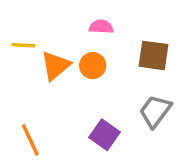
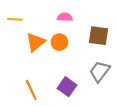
yellow line: (23, 45) -> (15, 19), moved
orange line: (30, 140) -> (31, 90), moved

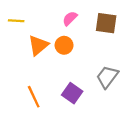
pink semicircle: (65, 17) -> (70, 18), turned -48
brown square: (99, 36) -> (106, 23), moved

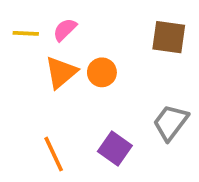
pink semicircle: (70, 18) -> (65, 30), moved

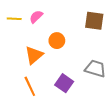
orange triangle: (61, 72) -> (34, 55), moved
gray trapezoid: (171, 122) -> (95, 69), turned 70

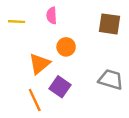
pink semicircle: (36, 17) -> (52, 16), moved, turned -48
purple square: (64, 83) -> (60, 87), moved

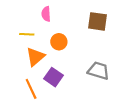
yellow line: (17, 22) -> (27, 34), moved

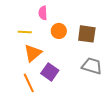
brown square: (97, 21) -> (87, 34), moved
orange circle: (59, 42) -> (59, 31), moved

